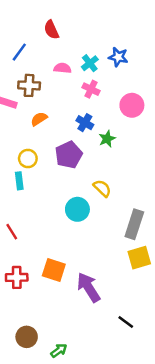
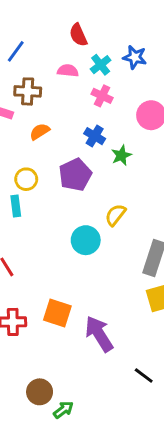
red semicircle: (51, 30) -> (78, 35), moved
yellow semicircle: (102, 188) -> (115, 215), turned -96
brown circle: (27, 337) -> (40, 392), moved

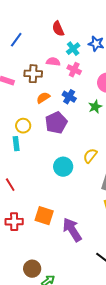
pink semicircle: (68, 71) -> (53, 62), moved
brown cross: (28, 91) -> (33, 74), moved
orange semicircle: (40, 132) -> (43, 98), moved
green star: (121, 155) -> (95, 107), moved
yellow semicircle: (115, 215) -> (90, 156), moved

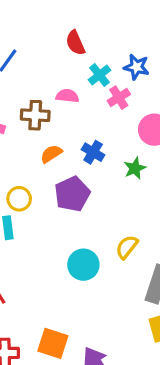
pink cross: (74, 70) -> (119, 98), moved, turned 32

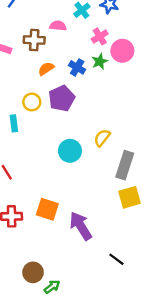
pink cross: (119, 98) -> (100, 36), moved
green star: (135, 168) -> (100, 61), moved
yellow circle: (19, 199) -> (32, 102), moved

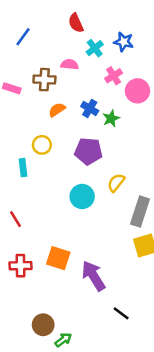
green star: (100, 61) -> (111, 119), moved
purple pentagon: (62, 98) -> (88, 151), moved, turned 30
black line: (116, 259) -> (121, 313), moved

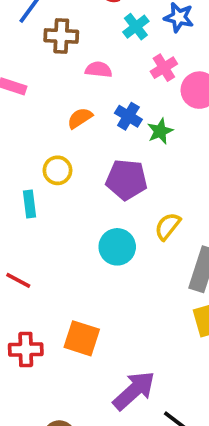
pink semicircle: (70, 64) -> (99, 70), moved
brown cross: (44, 80) -> (61, 36), moved
red line: (15, 219) -> (18, 280), turned -30
purple arrow: (93, 276) -> (134, 391), moved, turned 80

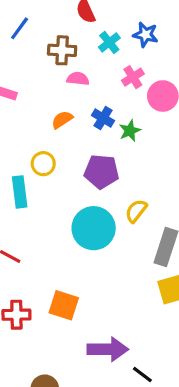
brown cross: (61, 36) -> (62, 50), moved
cyan rectangle: (29, 204) -> (20, 192), size x1.4
cyan circle: (117, 247) -> (94, 228), size x1.4
purple arrow: (134, 391) -> (108, 349), turned 42

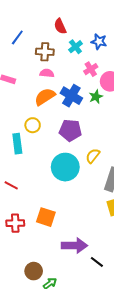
pink semicircle: (78, 79) -> (47, 73), moved
blue cross: (103, 118) -> (71, 96), size x1.5
orange semicircle: (62, 120) -> (45, 97), size x1.5
green star: (130, 131) -> (96, 97), moved

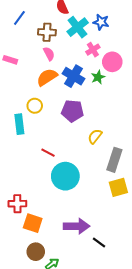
cyan cross: (75, 47) -> (78, 27), size x1.5
pink semicircle: (47, 73) -> (49, 54), turned 56
cyan circle: (65, 167) -> (65, 176), moved
red line: (11, 185) -> (48, 153), moved
orange square: (46, 217) -> (33, 223), moved

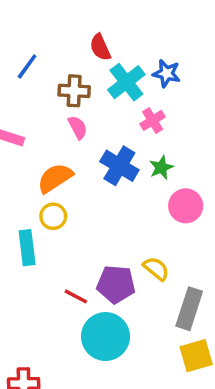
pink circle: (112, 62) -> (186, 206), moved
orange semicircle: (47, 77) -> (55, 178), moved
purple pentagon: (72, 111) -> (116, 284), moved
yellow semicircle: (95, 136) -> (156, 269), turned 91

